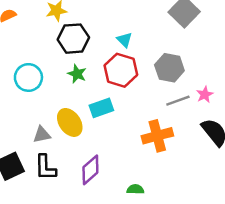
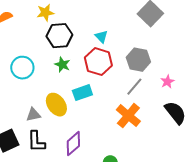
gray line: (178, 101) -> (134, 87), moved, turned -30
orange cross: (157, 136) -> (128, 116), turned -35

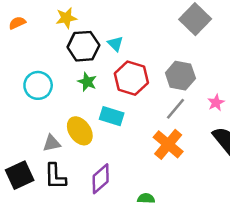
cyan triangle: (101, 37) -> (115, 44), moved
cyan rectangle: (82, 93) -> (112, 116), turned 36

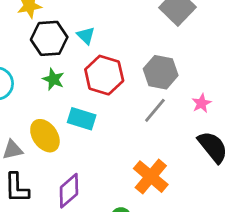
orange cross: (168, 144) -> (151, 177), moved

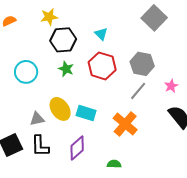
cyan triangle: (86, 36) -> (101, 34), moved
cyan rectangle: (82, 119) -> (86, 113), moved
orange cross: (151, 177) -> (125, 124), moved

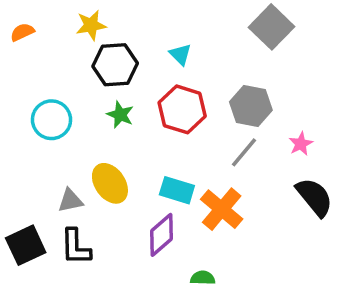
cyan rectangle: (86, 113) -> (177, 190), moved
purple diamond: (77, 148) -> (161, 235), moved

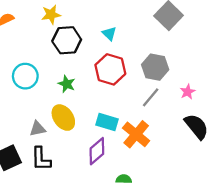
green star: (120, 115) -> (67, 84), moved

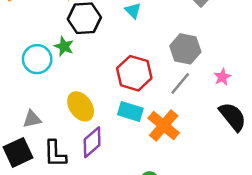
red hexagon: (110, 69) -> (134, 73), moved
green star: (67, 84) -> (64, 46), moved
gray triangle: (38, 129) -> (32, 119), moved
purple diamond: (97, 151) -> (92, 142), moved

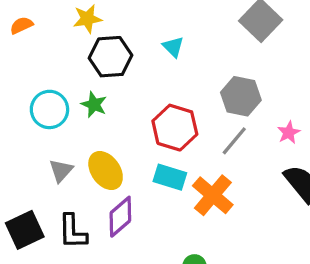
green star: (64, 46) -> (94, 105), moved
gray triangle: (32, 119) -> (61, 171), moved, turned -36

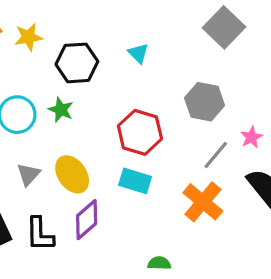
yellow star: (87, 19) -> (28, 37), moved
gray line: (234, 141) -> (216, 155), moved
orange cross: (213, 195) -> (203, 202), moved

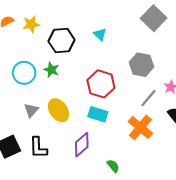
purple diamond: (87, 220) -> (82, 145), moved
green semicircle: (159, 263) -> (113, 166), turned 48

